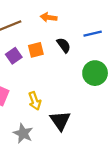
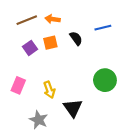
orange arrow: (49, 17) -> (52, 19), moved
green circle: (95, 73) -> (105, 80), moved

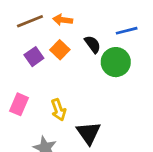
orange square: (50, 43) -> (60, 50), turned -32
green circle: (105, 80) -> (116, 62), moved

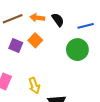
black semicircle: (93, 44) -> (58, 20), moved
purple square: (34, 57) -> (16, 45), turned -32

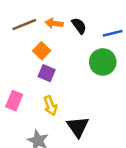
orange square: (35, 40) -> (42, 51), moved
purple square: (16, 45) -> (47, 73), moved

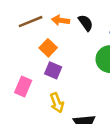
pink rectangle: (14, 101) -> (23, 87), moved

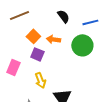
orange arrow: (61, 20) -> (53, 39), moved

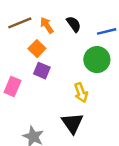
orange arrow: (53, 39) -> (47, 25), moved, turned 48
yellow arrow: (40, 80) -> (81, 93), moved

